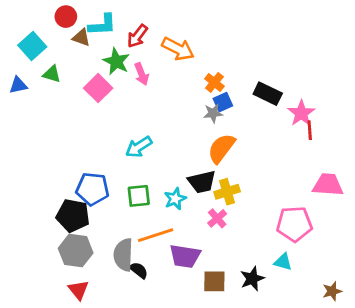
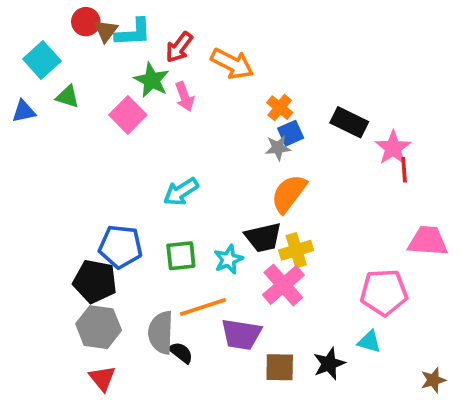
brown triangle: (81, 38) -> (106, 31), moved, turned 48
pink cross: (217, 218) -> (283, 285), size x1.6

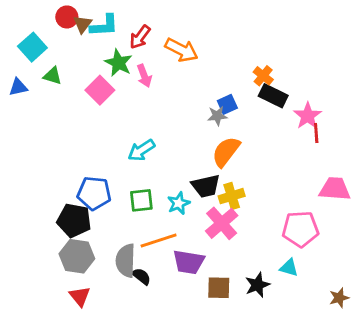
orange cross: (280, 108) -> (263, 76), moved

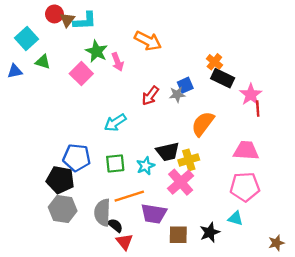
red arrow: (140, 37) -> (150, 96), moved
orange semicircle: (226, 152) -> (203, 124), moved
pink trapezoid: (335, 189) -> (246, 151), moved
red triangle: (80, 296) -> (125, 242), moved

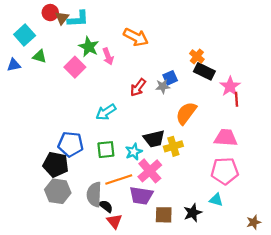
pink cross: (181, 182) -> (150, 171), moved

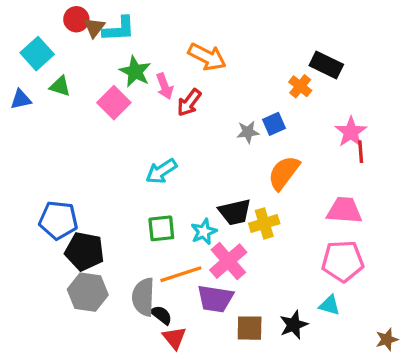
black rectangle: (204, 71) -> (326, 65), moved
blue square: (170, 78) -> (274, 124), moved
red arrow: (138, 87) -> (189, 103), moved
blue pentagon: (71, 144) -> (58, 220), moved

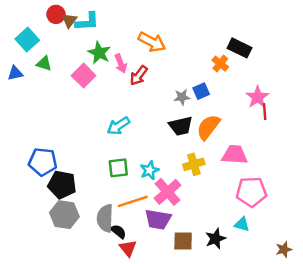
pink trapezoid: (344, 210) -> (235, 155), moved
black trapezoid: (235, 212) -> (181, 126), moved

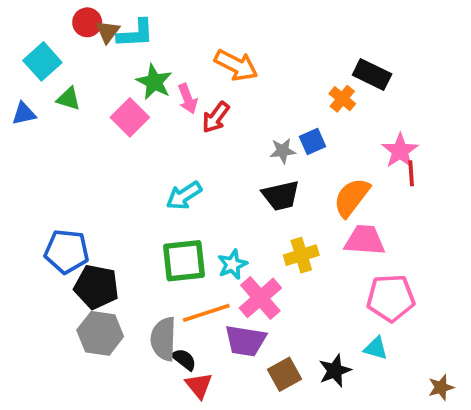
orange semicircle: (208, 127) -> (352, 197), moved
green square: (118, 168) -> (184, 261), size x1.4
brown square: (183, 241) -> (285, 374), turned -30

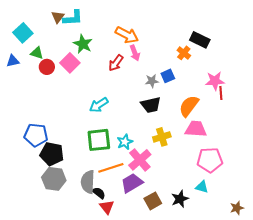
red circle: (87, 22) -> (47, 67), moved
pink arrow: (188, 99) -> (135, 53), moved
pink star: (400, 151) -> (215, 81), turned 30
purple trapezoid: (245, 341) -> (132, 183), turned 140

